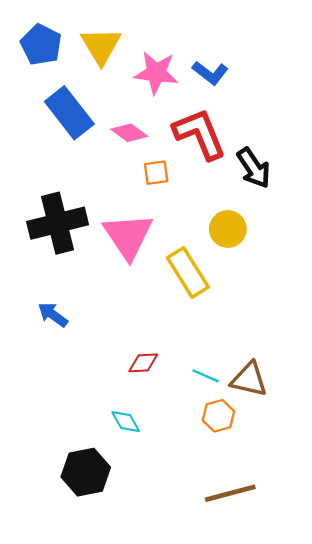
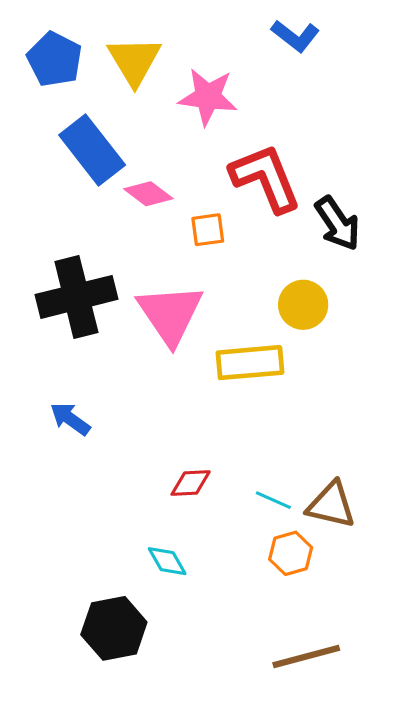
blue L-shape: (210, 73) -> (295, 36), moved
pink diamond: (129, 133) -> (148, 194), moved
yellow rectangle: (188, 272) -> (250, 363), turned -63

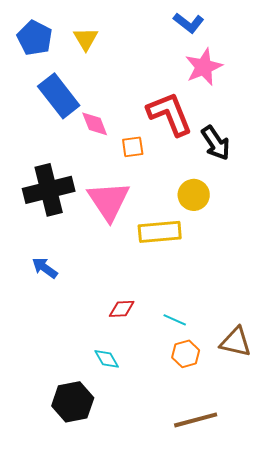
yellow triangle: (134, 61) -> (86, 39), size x0.7
pink star: (208, 97) -> (204, 67), moved, turned -30
pink diamond: (148, 194) -> (95, 124), turned 32
brown triangle: (331, 505) -> (236, 342), moved

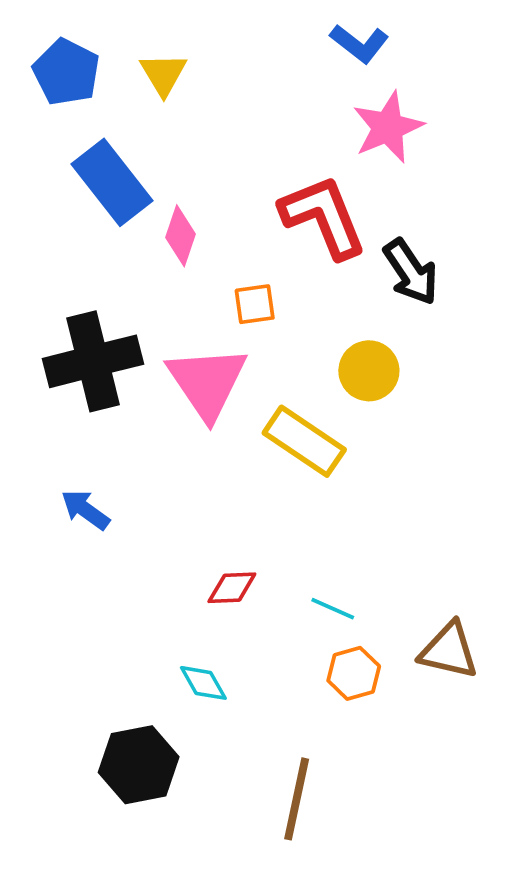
pink diamond: (95, 124) -> (181, 236), turned 40
orange square: (133, 147) -> (255, 304), moved
yellow rectangle: (160, 232) -> (304, 441), turned 39
brown line: (196, 420) -> (297, 799), moved, turned -63

